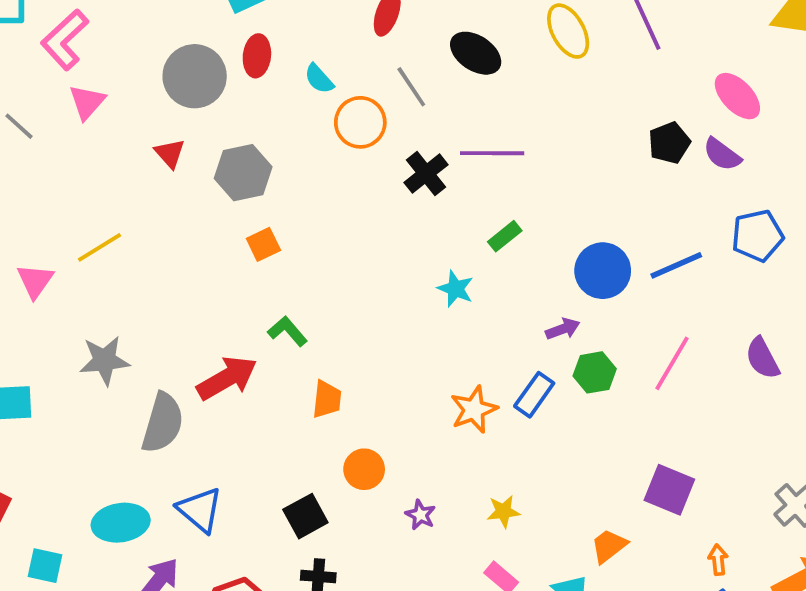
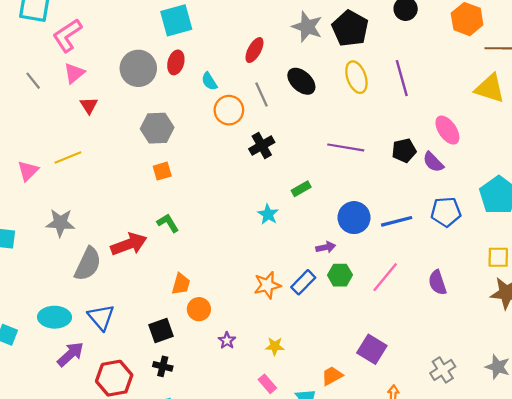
red triangle: (170, 153) -> (89, 106), moved
purple line: (492, 153) -> (346, 147), moved
orange trapezoid: (327, 399) -> (181, 284), moved

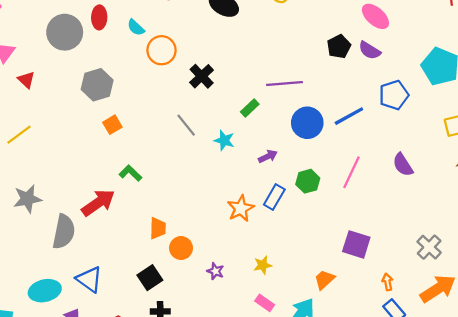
gray line: (261, 94) -> (186, 125), moved
purple line: (346, 147) -> (285, 83), moved
purple arrow: (326, 247) -> (268, 156), moved

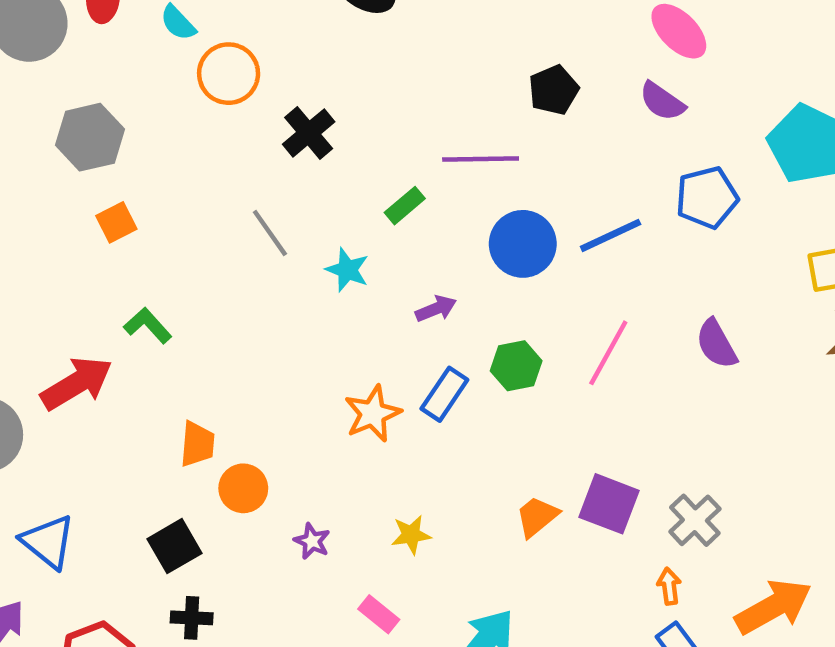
black pentagon: (339, 46) -> (554, 90), moved
gray cross: (429, 247) -> (695, 520), moved
orange trapezoid: (324, 280) -> (537, 517), moved
pink rectangle: (265, 303) -> (379, 614), moved

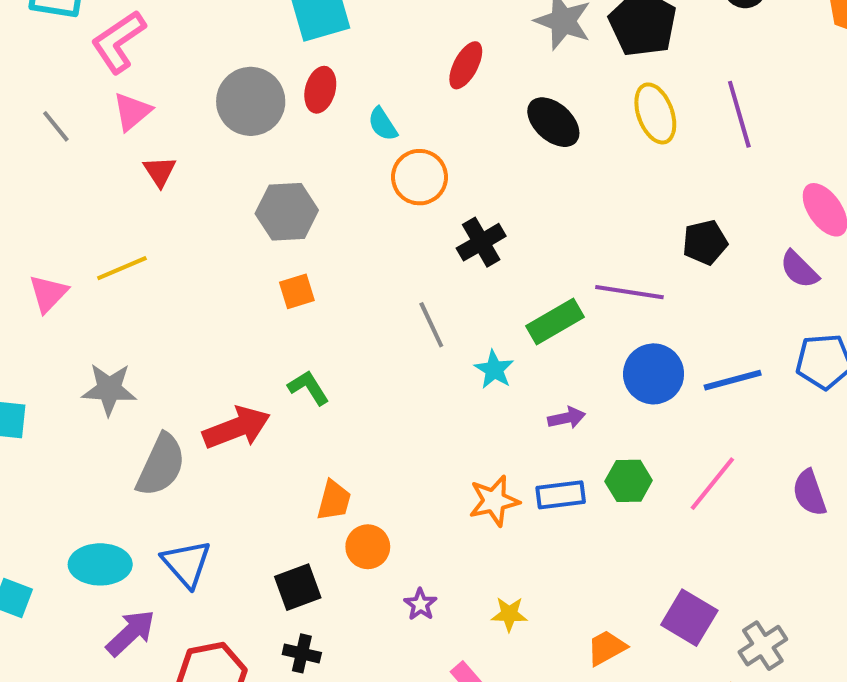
green rectangle: (405, 206) -> (555, 322), size x1.5
blue rectangle: (444, 394) -> (561, 495), turned 39
orange trapezoid: (537, 517) -> (607, 648), moved

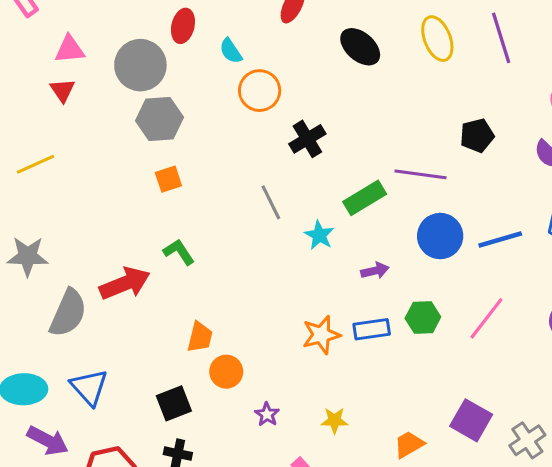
gray circle: (251, 101) -> (140, 65), moved
pink triangle: (132, 112) -> (70, 49), moved, turned 36
purple arrow: (131, 633) -> (48, 441), turned 72

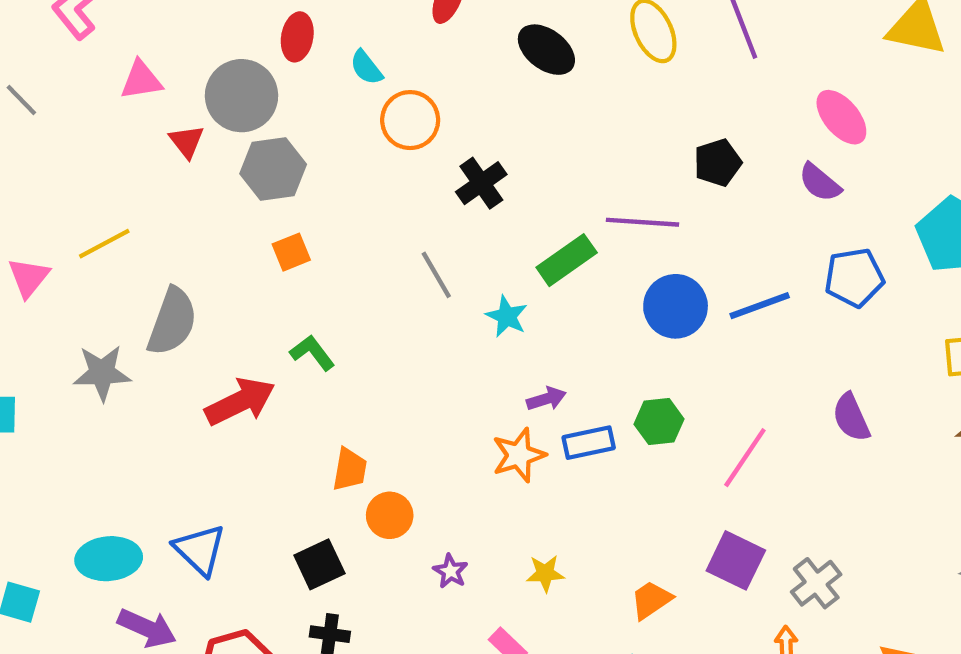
red triangle: (63, 90) -> (187, 141), moved
purple arrow: (375, 271) -> (546, 399), moved
gray semicircle: (68, 313) -> (172, 322), moved
pink line: (486, 318) -> (745, 458), moved

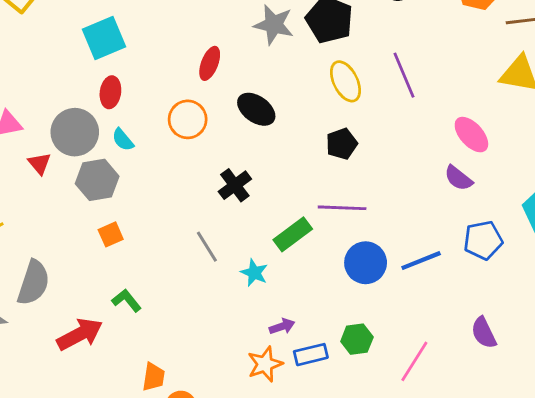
black ellipse: (546, 50) -> (256, 109), moved
cyan semicircle: (366, 68) -> (123, 140), moved
orange circle: (410, 120) -> (188, 119), moved
black pentagon: (718, 163) -> (342, 144), moved

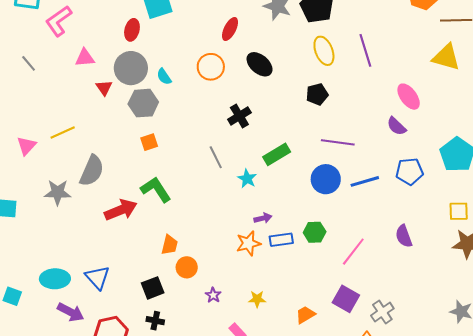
red ellipse: (110, 92) -> (132, 30), moved
purple line: (342, 208) -> (338, 142), moved
green L-shape: (127, 300) -> (156, 190), size x1.5

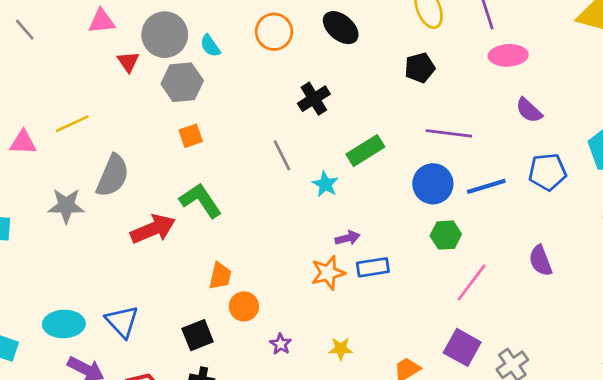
pink ellipse: (409, 97) -> (508, 55), moved, turned -56
pink triangle: (27, 146) -> (23, 142), turned 50
green hexagon: (315, 232) -> (446, 235), moved

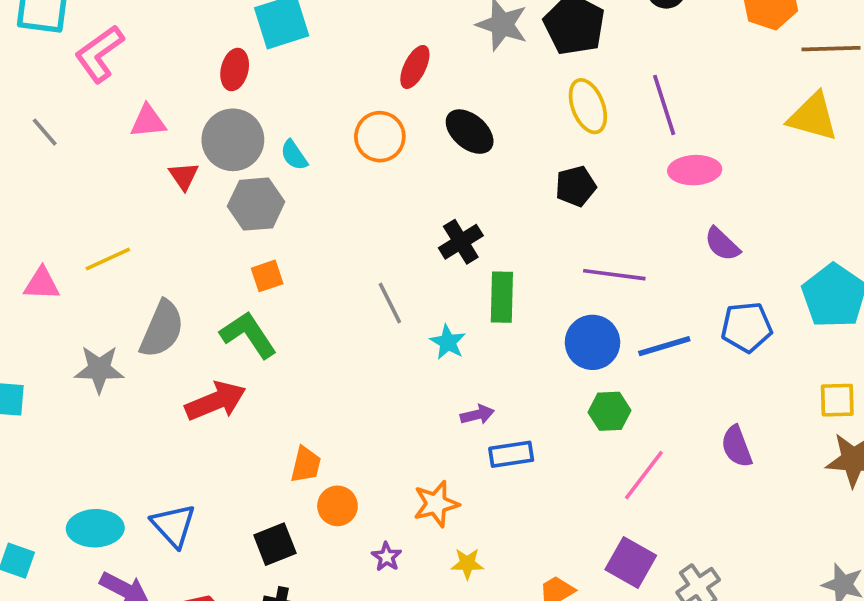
black cross: (314, 99) -> (461, 242), moved
green rectangle: (365, 151) -> (502, 297), turned -57
green L-shape: (201, 200) -> (248, 335), moved
orange star: (328, 273) -> (436, 504), moved

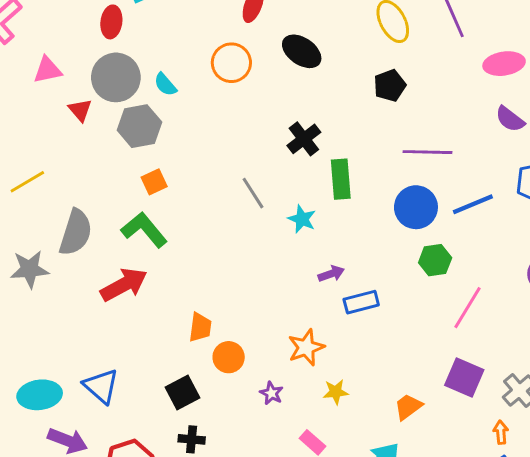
pink ellipse: (695, 170) -> (504, 64), moved

